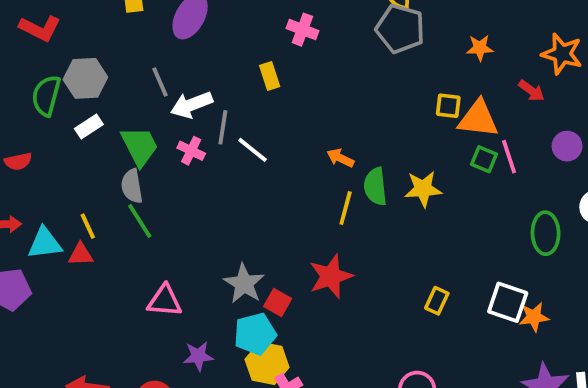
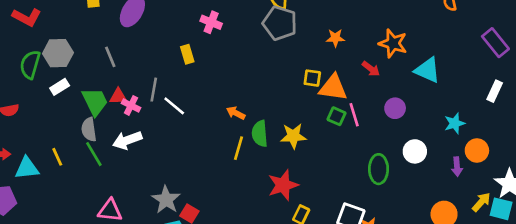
white arrow: (191, 105) -> (127, 140), moved
red triangle: (81, 255) -> (118, 96), moved
red star: (331, 276) -> (283, 185), moved

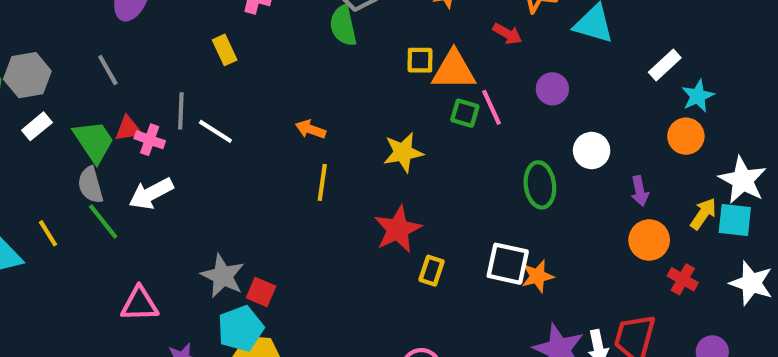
white rectangle: (495, 91) -> (665, 65), moved, turned 30
cyan star: (455, 123) -> (698, 96), moved
green semicircle: (260, 134) -> (343, 26), moved
purple arrow: (457, 167) -> (640, 191), moved

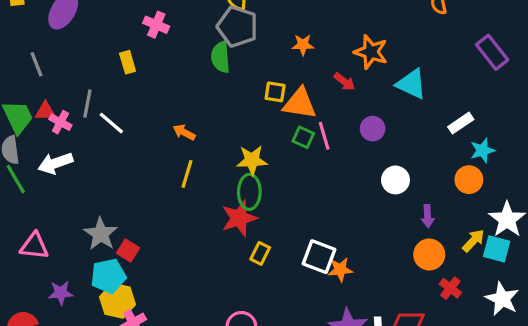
green ellipse: (540, 185) -> (249, 192), moved

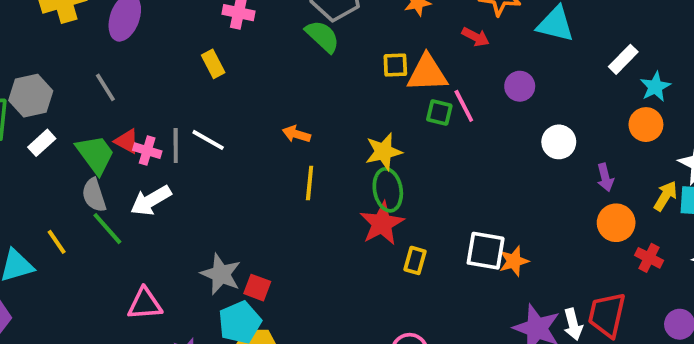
green semicircle: (221, 57) -> (322, 36), turned 148
gray line: (87, 104) -> (176, 145), moved
red triangle: (45, 111) -> (127, 141), turned 40

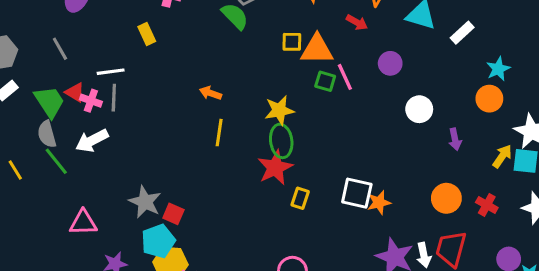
white rectangle: (623, 59) -> (462, 33), moved
white line: (208, 140) -> (111, 72), moved, turned -40
orange circle: (616, 223) -> (446, 198), moved

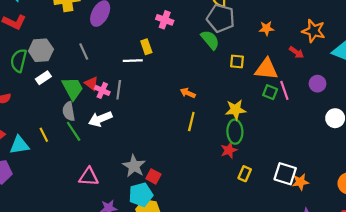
yellow square: (292, 42) -> (237, 62), moved
white line: (111, 72) -> (133, 61), moved
red star: (275, 168) -> (229, 150), size x0.7

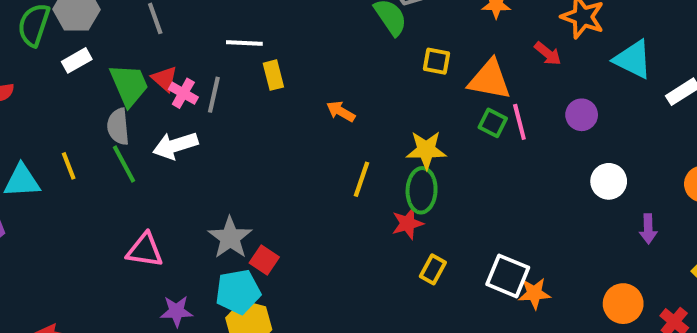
yellow rectangle: (146, 47) -> (273, 75), moved
yellow line: (191, 122) -> (361, 179), moved

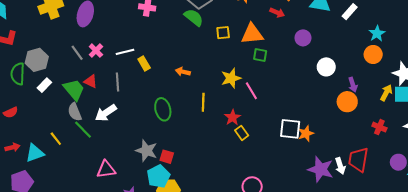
pink cross: (183, 93) -> (96, 51), moved, turned 32
pink line: (519, 122) -> (251, 91), moved
green ellipse: (422, 190) -> (163, 109), moved
yellow rectangle: (433, 269) -> (242, 133), moved, turned -48
orange circle: (623, 304) -> (347, 102), moved

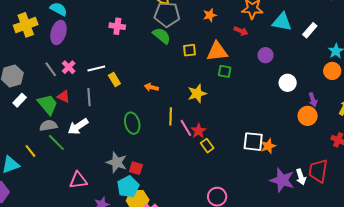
pink line: (251, 91) -> (186, 128), moved
gray semicircle: (75, 112) -> (48, 126), turned 102

